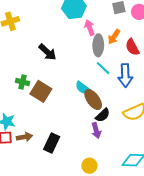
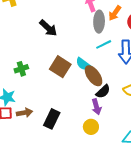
cyan line: (103, 68) -> (104, 44), turned -70
green cross: (22, 82) -> (21, 69), moved, turned -32
brown square: (41, 91) -> (60, 67), moved
yellow circle: (89, 166) -> (91, 127), moved

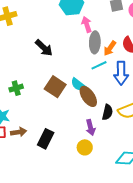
orange arrow: (115, 13) -> (110, 48), moved
black semicircle: (103, 91) -> (107, 112), moved, turned -35

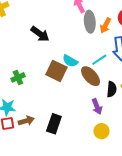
cyan line: (99, 65) -> (99, 60), moved
cyan semicircle: (78, 85) -> (70, 61), moved
yellow circle: (85, 147) -> (101, 131), moved

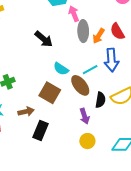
black arrow: (40, 34) -> (44, 39), moved
brown square: (56, 71) -> (50, 93), moved
brown arrow: (26, 121) -> (26, 112), moved

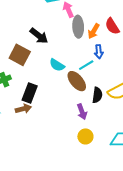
blue arrow: (111, 60) -> (99, 52), moved, size x0.6
brown square: (50, 93) -> (20, 55), moved
black rectangle: (41, 131) -> (30, 93), moved

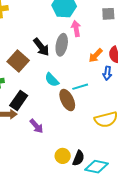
gray ellipse: (78, 27) -> (62, 45), moved
blue arrow: (99, 52) -> (107, 73), moved
black semicircle: (97, 95) -> (78, 158), moved
purple arrow: (82, 112) -> (36, 126), moved, turned -35

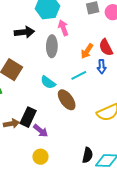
black arrow: (41, 47) -> (24, 32), moved, turned -48
cyan line: (80, 87) -> (79, 75), moved
black rectangle: (19, 100) -> (28, 117), moved
yellow circle: (63, 156) -> (40, 157), moved

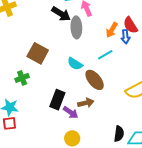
black arrow: (24, 32) -> (61, 14), moved, turned 42
blue arrow: (102, 67) -> (125, 37), moved
brown arrow: (11, 124) -> (86, 103), moved

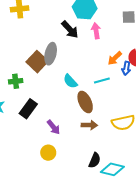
gray ellipse: (76, 27) -> (51, 54), moved
black rectangle: (57, 100) -> (28, 109), moved
brown arrow: (86, 103) -> (89, 125), moved

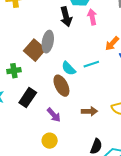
black arrow: (70, 29) -> (66, 17), turned 30
cyan line: (102, 80) -> (91, 64), moved
brown ellipse: (85, 102) -> (61, 86), moved

